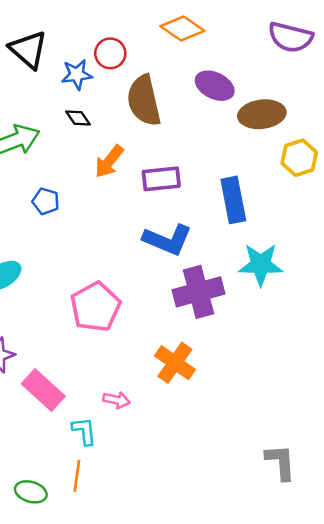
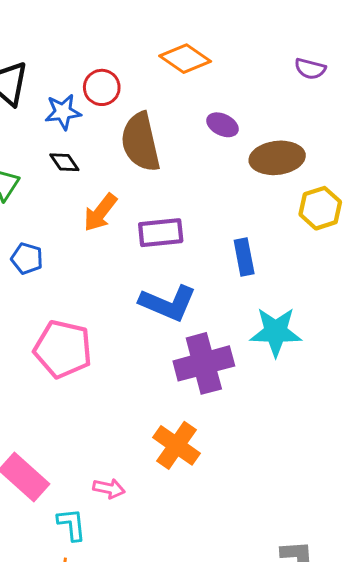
purple semicircle: (290, 37) -> (310, 69), size x0.6
purple ellipse: (215, 86) -> (222, 125), size x0.7
blue rectangle: (233, 200) -> (244, 257), size x0.7
pink pentagon: (95, 307) -> (63, 349), moved, turned -30

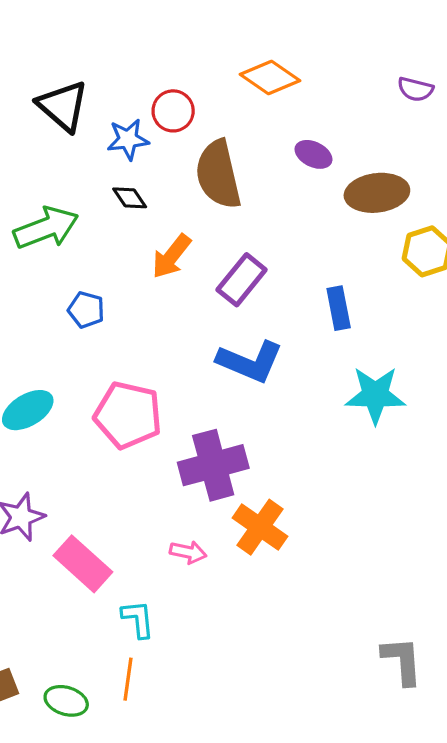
purple rectangle: (161, 233) -> (242, 280), turned -45
purple cross: (204, 363) -> (213, 465), moved
pink arrow: (109, 489) -> (188, 552), moved

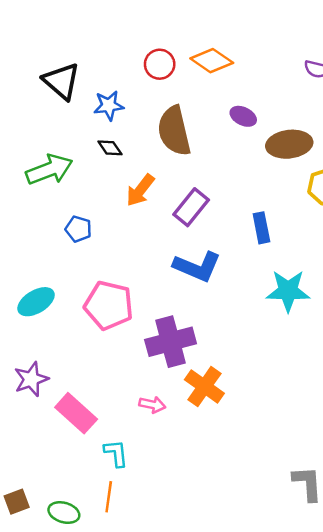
red circle: (173, 111) -> (160, 64), moved

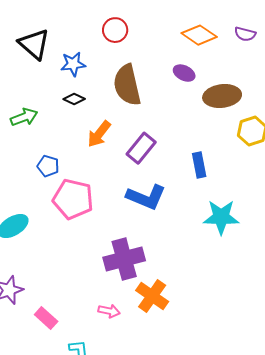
orange diamond: (212, 61) -> (199, 35), moved
black diamond: (110, 148) -> (74, 99), turned -30
green arrow: (49, 170) -> (24, 117), size x0.7
pink pentagon: (109, 305) -> (73, 199), moved
pink rectangle: (76, 413) -> (46, 318), size x0.7

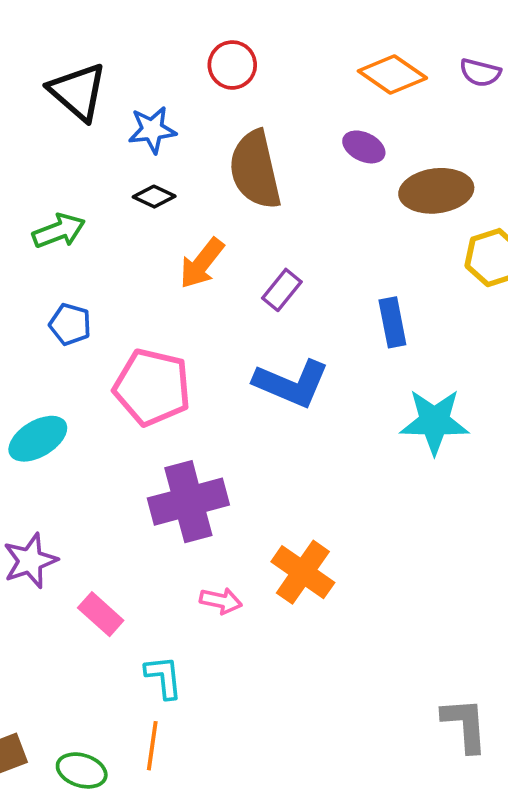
purple rectangle: (141, 148) -> (282, 290), size x0.7
blue pentagon: (48, 166) -> (70, 324), moved
purple cross: (124, 259) -> (188, 502), moved

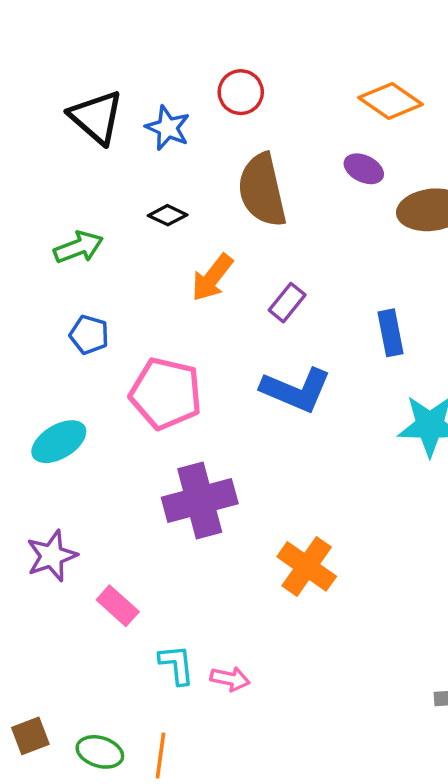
blue star: (152, 130) -> (168, 128), moved, turned 30
pink arrow: (221, 601) -> (230, 679), moved
orange line: (152, 746) -> (160, 756), moved

